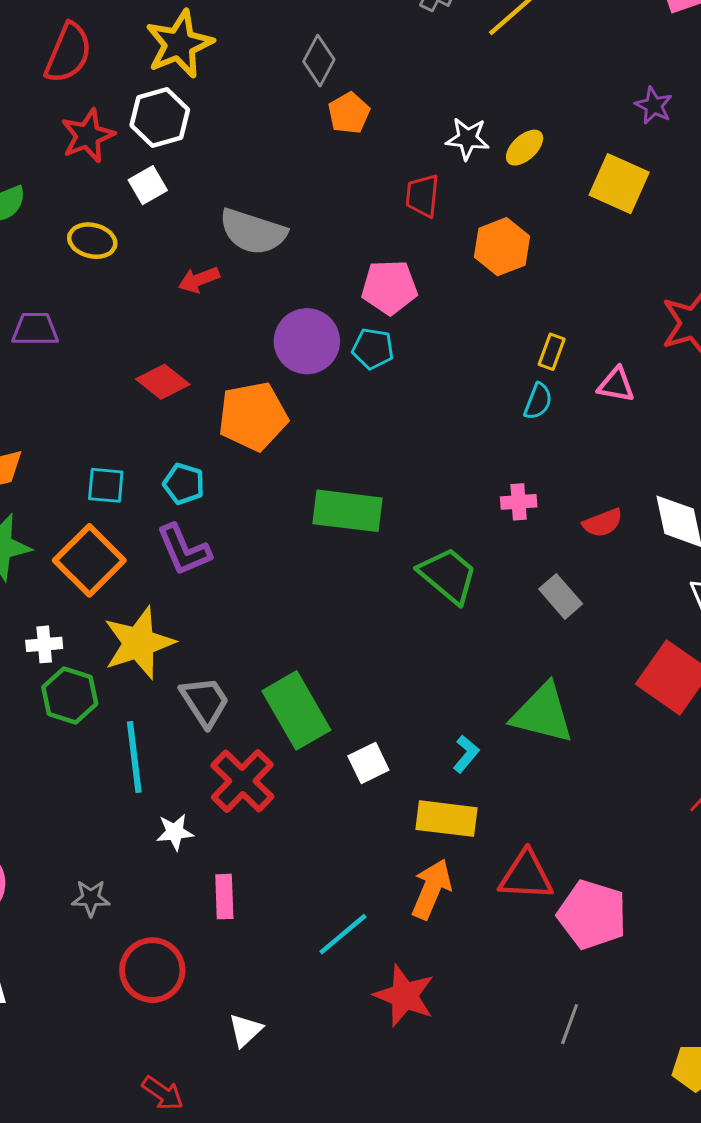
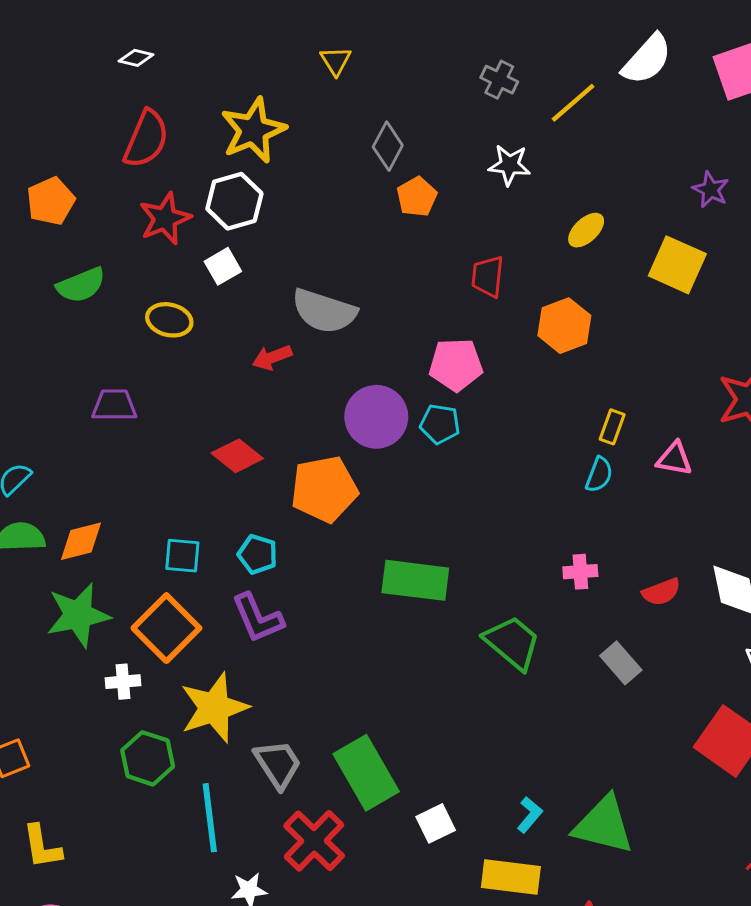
white star: (468, 139) -> (509, 165), moved
white cross: (44, 644) -> (123, 682), moved
green triangle: (543, 713) -> (603, 825), moved

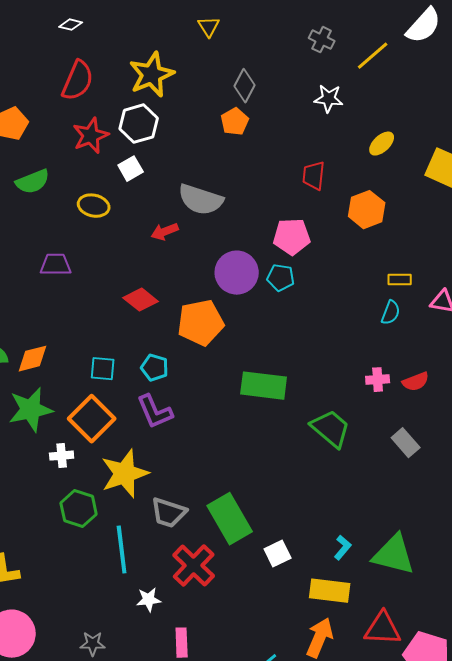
orange pentagon: (417, 197) -> (235, 122), moved
yellow rectangle: (612, 427) -> (400, 280), turned 70
red semicircle: (661, 592) -> (416, 382), moved
gray trapezoid: (278, 764) -> (169, 513), turned 141

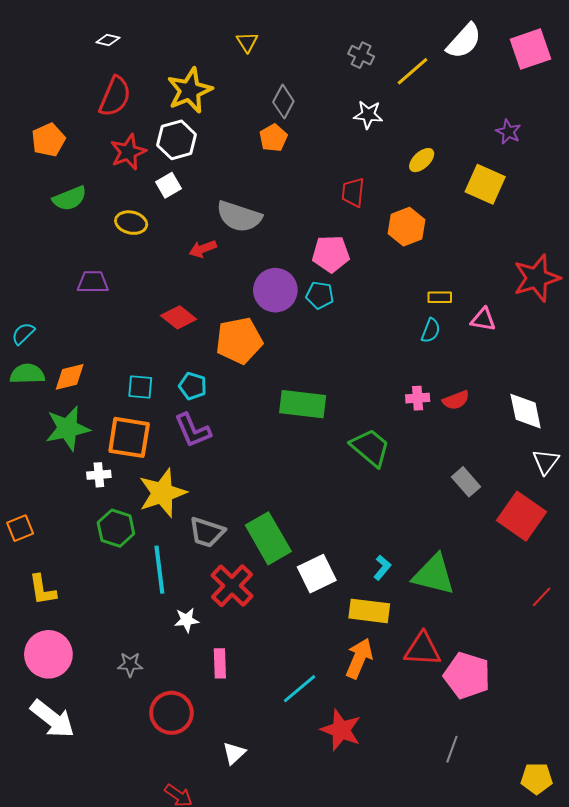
orange square: (92, 419) -> (129, 437), turned -36
gray rectangle: (406, 443) -> (466, 482), moved
white square: (278, 554) -> (317, 574), size x1.4

